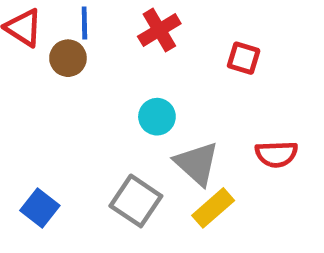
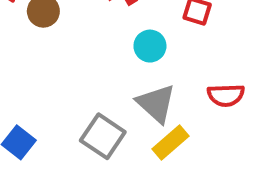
cyan circle: (157, 117) -> (150, 46), moved

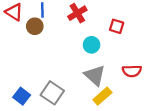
gray square: (103, 136) -> (52, 93), moved

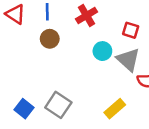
brown circle: (35, 26) -> (50, 39), moved
gray triangle: (95, 75) -> (128, 60), moved

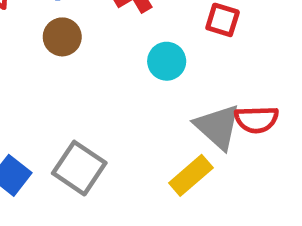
gray triangle: (128, 60) -> (218, 127), moved

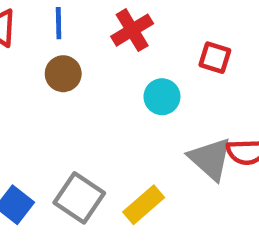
yellow rectangle: (191, 175) -> (144, 205), moved

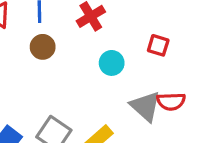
red square: (215, 58) -> (158, 45), moved

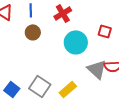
cyan circle: (112, 63) -> (76, 42), size x1.5

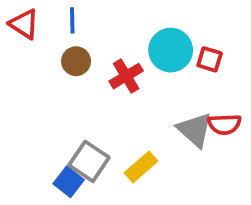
red cross: (63, 13) -> (126, 76), moved
cyan circle: (76, 42) -> (171, 50), moved
blue square: (12, 89) -> (69, 182), moved

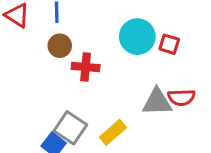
red cross: (126, 76) -> (86, 67), moved, turned 36
gray triangle: (195, 130) -> (157, 102), turned -44

